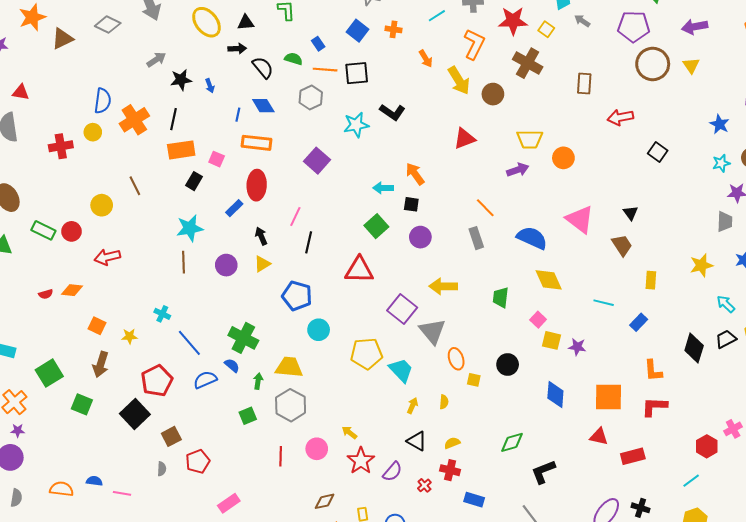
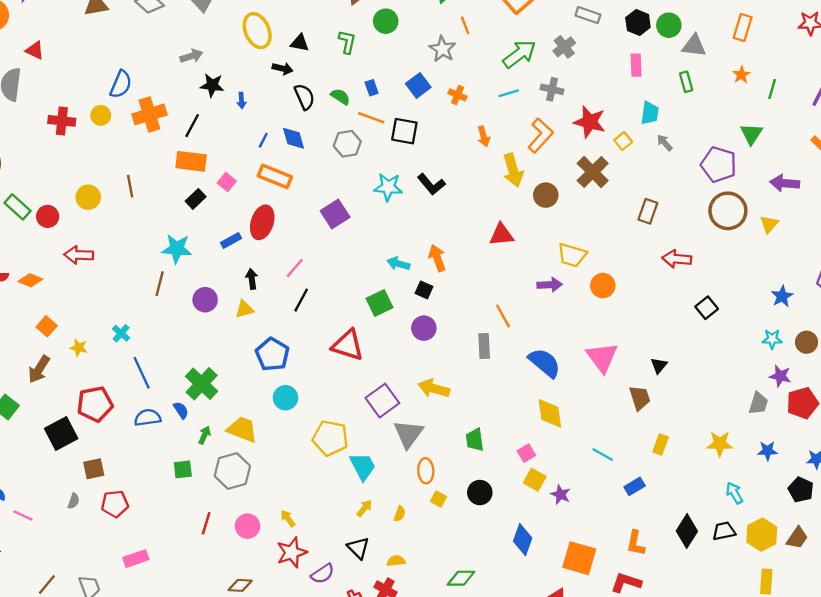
green trapezoid: (501, 297) -> (475, 440), moved, turned -30

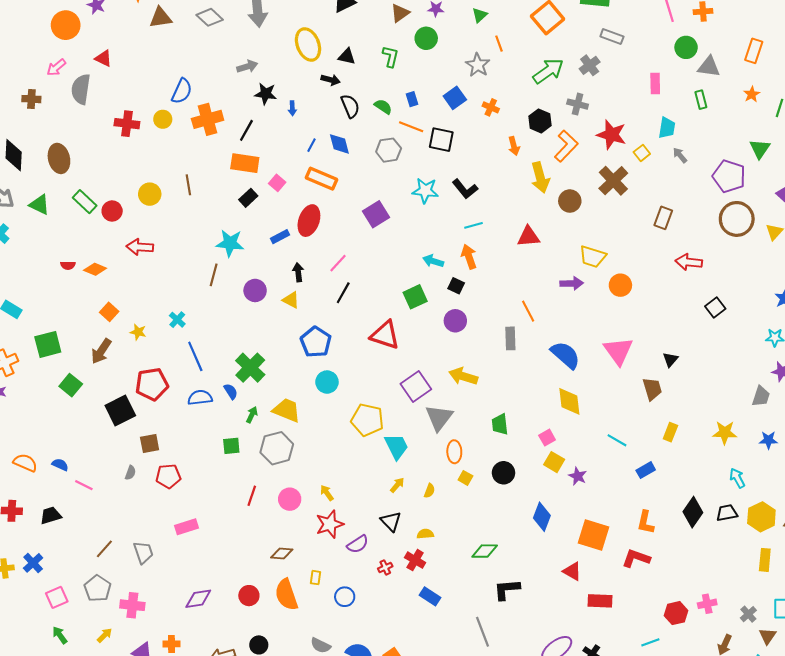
black hexagon: (638, 22) -> (540, 121), moved
cyan line: (509, 93) -> (474, 225), moved
yellow triangle: (244, 309) -> (291, 300), turned 42

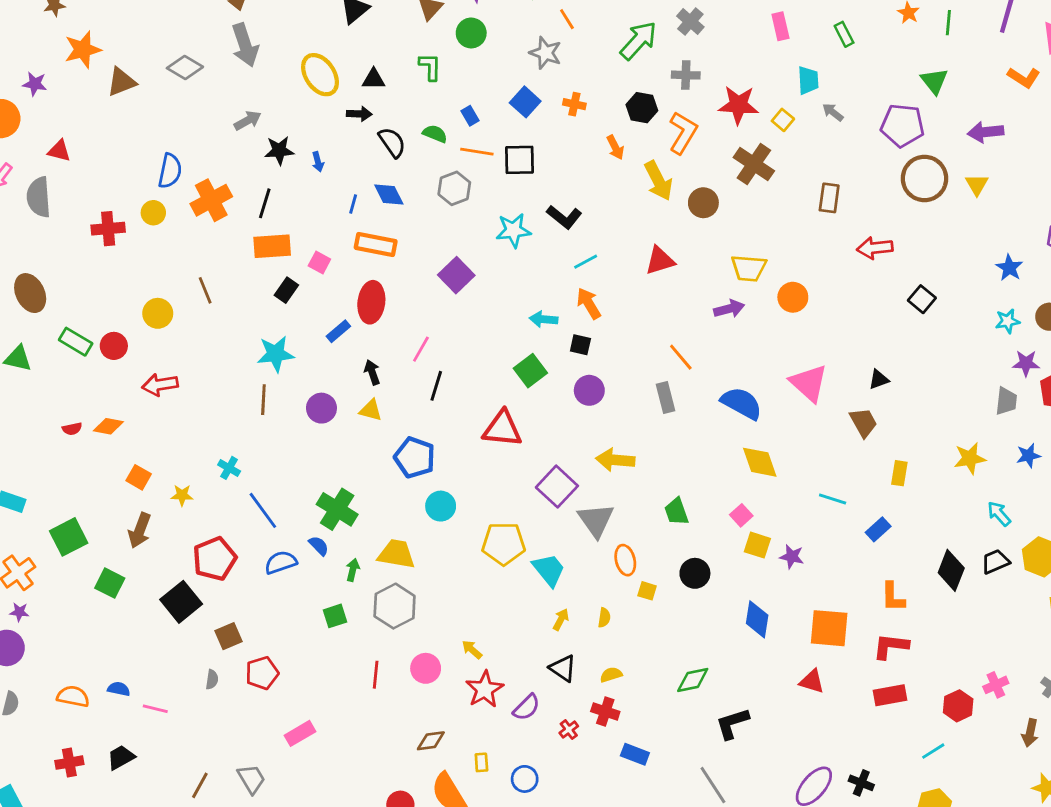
black triangle: (670, 360) -> (879, 379), turned 42
red rectangle: (600, 601) -> (890, 695), moved

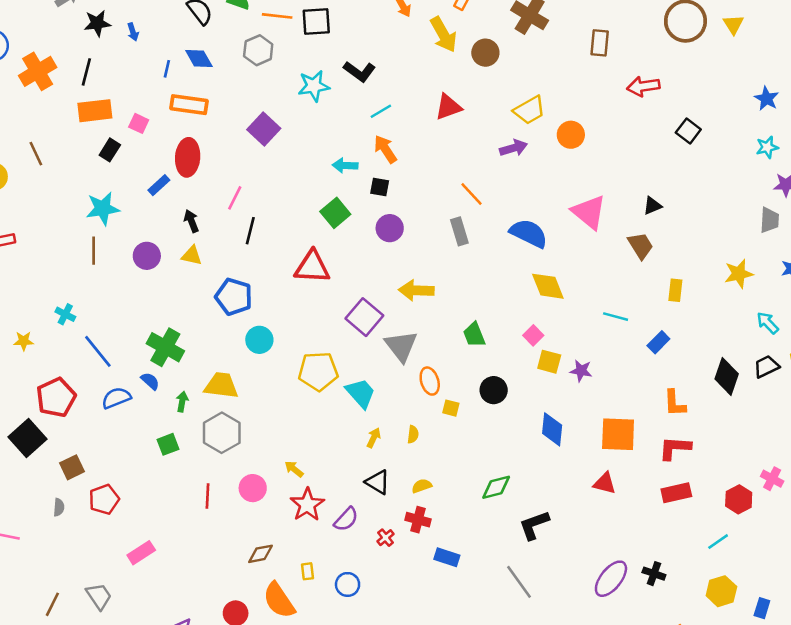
yellow trapezoid: (749, 268) -> (529, 110), turned -32
pink cross: (996, 685) -> (772, 479), turned -35

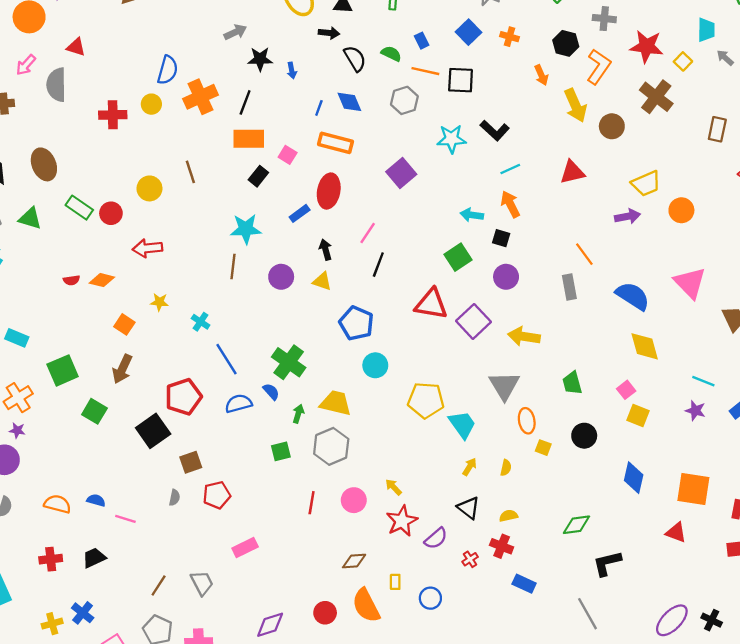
purple square: (364, 317) -> (473, 321), moved
yellow star: (24, 341) -> (159, 302), moved
purple star: (581, 371) -> (695, 410), moved

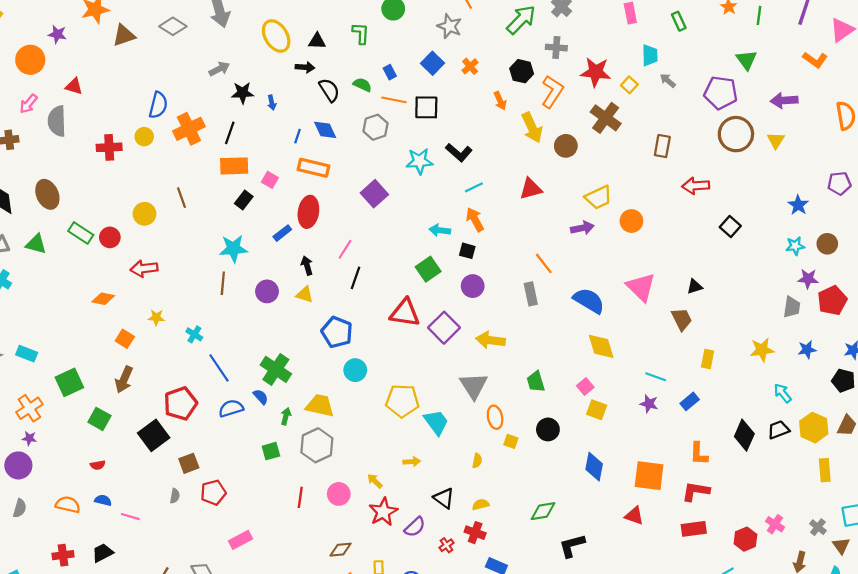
orange cross: (509, 37) -> (470, 66), turned 35
red semicircle: (71, 280) -> (98, 465), moved
yellow arrow: (470, 467) -> (412, 462), moved, turned 56

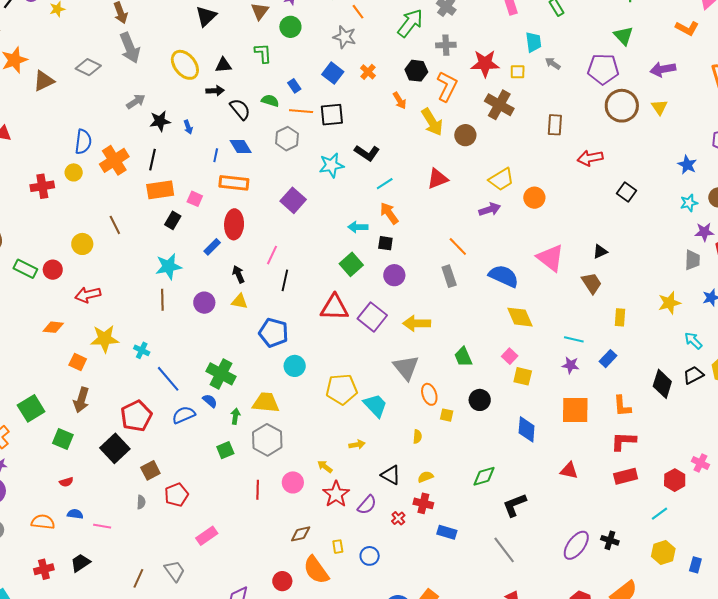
yellow square: (629, 85) -> (518, 72), turned -35
yellow star: (156, 317) -> (105, 339), size x1.8
orange square: (649, 476) -> (575, 410), moved

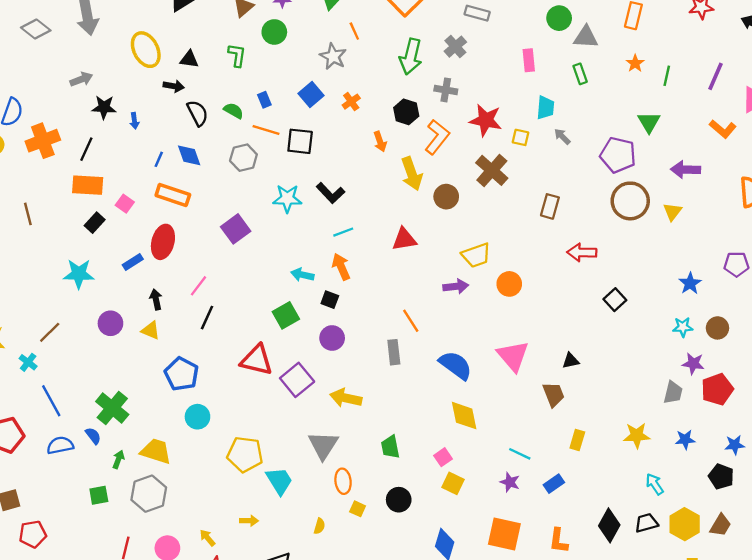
green arrow: (410, 23) -> (411, 57), turned 144
brown line: (162, 300) -> (50, 332), moved, turned 35

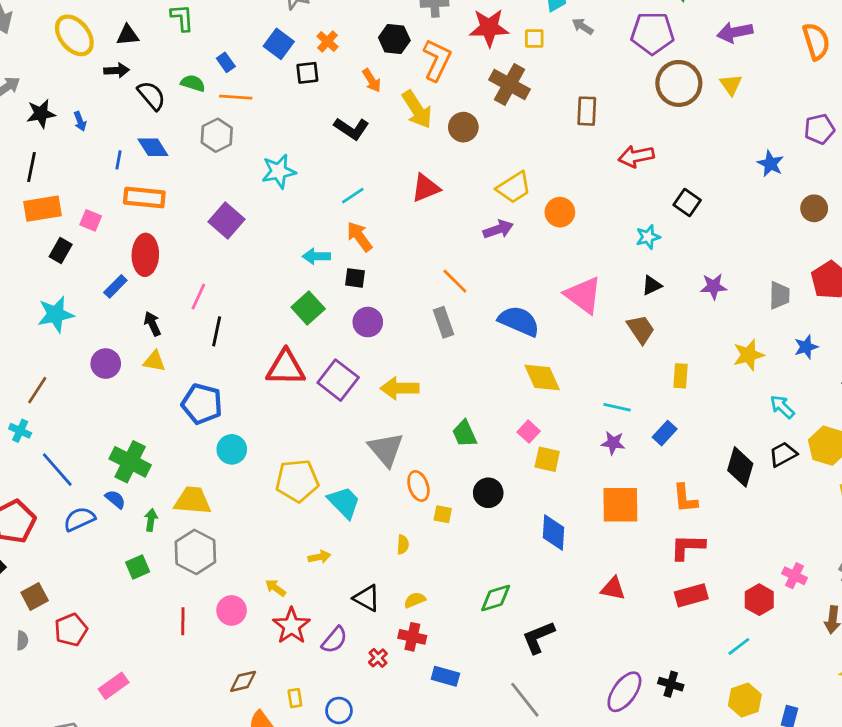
black square: (300, 141) -> (307, 73), moved, size x0.7
black L-shape: (331, 193) -> (352, 129), moved
cyan star: (683, 327) -> (648, 237), moved
purple star: (693, 364) -> (713, 286), moved

